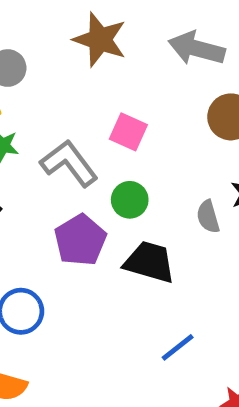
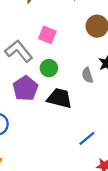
blue line: (178, 347) -> (87, 138), moved

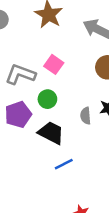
gray L-shape: (19, 51) -> (20, 74), turned -44
blue line: (87, 138) -> (64, 164), moved

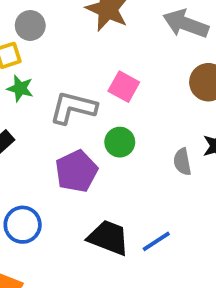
black trapezoid: (51, 133) -> (108, 238), moved

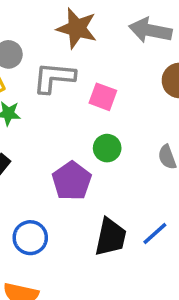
gray L-shape: (73, 108) -> (54, 78), moved
black trapezoid: (108, 238) -> (111, 237), turned 90

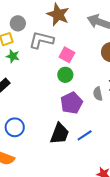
green circle: (107, 148) -> (65, 75), moved
purple pentagon: (72, 181) -> (71, 103), moved

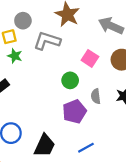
pink square: (67, 55) -> (90, 58), moved
gray semicircle: (98, 94) -> (96, 96), moved
black trapezoid: (60, 134) -> (45, 145), moved

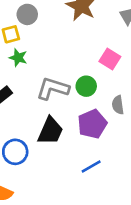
gray L-shape: (47, 41) -> (53, 89), moved
black trapezoid: (45, 145) -> (50, 131), moved
blue line: (86, 148) -> (91, 166), moved

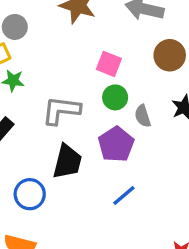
pink square: (110, 59) -> (109, 64), moved
green circle: (86, 86) -> (115, 97), moved

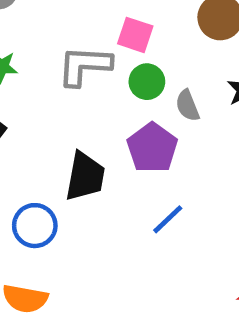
gray L-shape: (61, 110) -> (84, 66), moved

